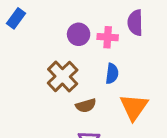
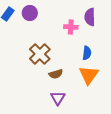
purple circle: (79, 34) -> (30, 13), moved
blue semicircle: (112, 74) -> (87, 53), moved

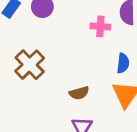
brown cross: (40, 54) -> (30, 65), moved

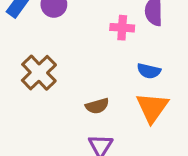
blue semicircle: (123, 63) -> (149, 71), turned 96

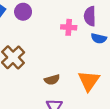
blue semicircle: (149, 71) -> (99, 38), moved

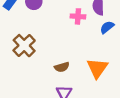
blue semicircle: (99, 38) -> (107, 27), turned 128

